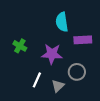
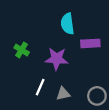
gray circle: (77, 72) -> (97, 96), moved
gray triangle: (58, 86) -> (63, 94), turned 32

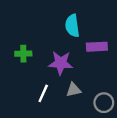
green cross: (22, 50) -> (23, 54), turned -32
gray triangle: (63, 94) -> (73, 90), moved

